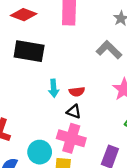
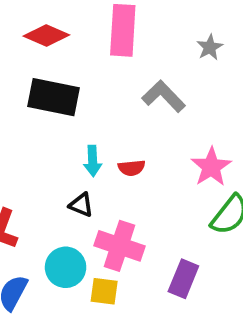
gray L-shape: (109, 50) -> (164, 96), moved
black triangle: (74, 112) -> (81, 205), moved

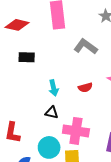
black rectangle: (54, 97) -> (27, 57), size x0.6
red semicircle: (132, 168) -> (85, 88), moved

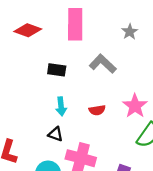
black rectangle: (27, 57) -> (57, 70), moved

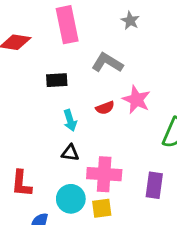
pink star: (135, 106) -> (136, 100), moved
red semicircle: (97, 110) -> (105, 108), moved

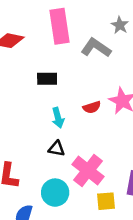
gray L-shape: (107, 63) -> (96, 48), moved
pink cross: (104, 174) -> (88, 171), turned 32
yellow square: (102, 208) -> (106, 201), moved

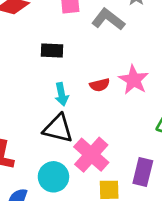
black triangle: (57, 149) -> (58, 128), size x1.6

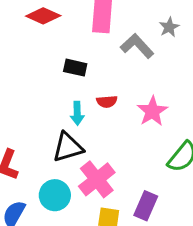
red semicircle: (100, 85) -> (107, 102), moved
black triangle: (58, 128) -> (68, 147), turned -40

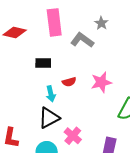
pink star: (152, 111) -> (101, 82), turned 30
pink cross: (97, 179) -> (73, 136), size x0.7

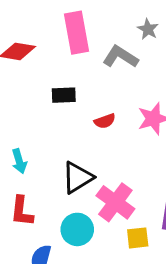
cyan arrow: (51, 94) -> (19, 161), moved
pink cross: (73, 136) -> (115, 202), size x1.4

